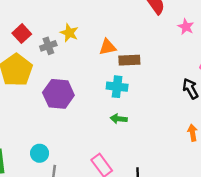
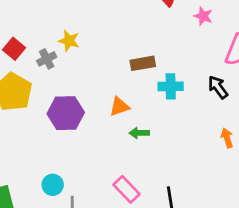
orange triangle: (108, 47) -> (119, 107), moved
cyan cross: (117, 87) -> (171, 86), moved

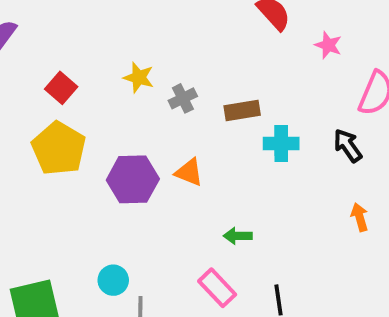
gray cross: (47, 59) -> (183, 98), moved
orange triangle: (119, 107) -> (189, 172), moved, turned 40
green arrow: (139, 133) -> (238, 236), moved

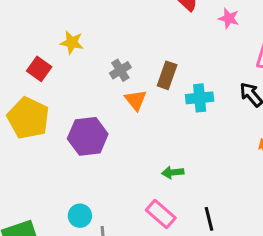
yellow star: (139, 77) -> (72, 42), moved
red square: (61, 88) -> (39, 69), moved
brown rectangle: (242, 111) -> (167, 75), turned -56
orange triangle: (189, 172) -> (136, 100), moved, turned 35

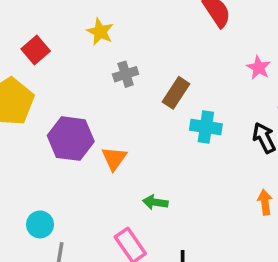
pink star: (229, 18) -> (259, 68), moved
yellow star: (72, 42) -> (100, 32), moved
orange triangle: (136, 100) -> (114, 158), moved

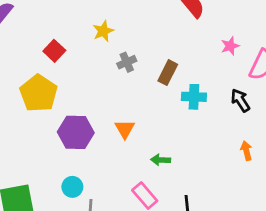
yellow star: (100, 32) -> (103, 31), turned 30
pink star: (259, 68) -> (230, 46), turned 30
purple hexagon: (71, 139) -> (76, 132), moved

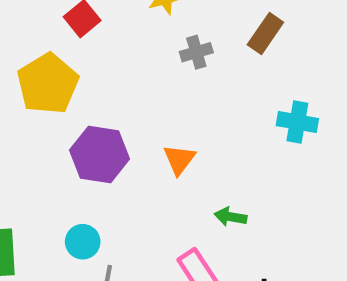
brown rectangle: (168, 73) -> (265, 34), moved

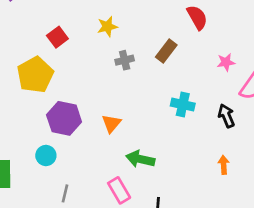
green arrow: (231, 217) -> (140, 159), size x1.5
cyan circle: (83, 242) -> (46, 155), moved

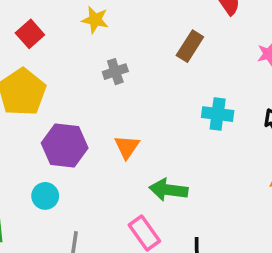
yellow star: (107, 27) -> (95, 20), moved, turned 30
red square: (57, 37) -> (30, 34), moved
gray cross: (125, 60) -> (115, 72), moved

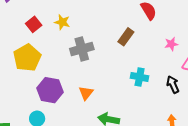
yellow star: (95, 20) -> (62, 22), moved
gray cross: (115, 72) -> (82, 49), size x1.6

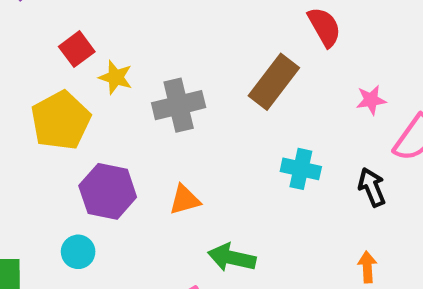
yellow star: (62, 22) -> (116, 77), moved
brown rectangle: (126, 37) -> (274, 82), size x1.4
orange triangle: (86, 93) -> (185, 200), turned 35

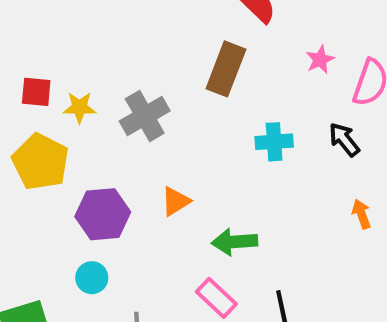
red square: (77, 49) -> (36, 92), turned -32

